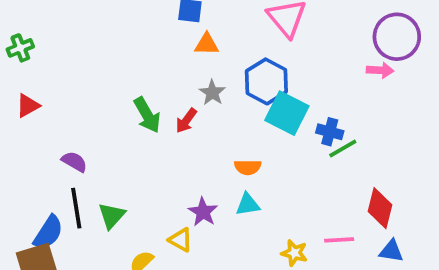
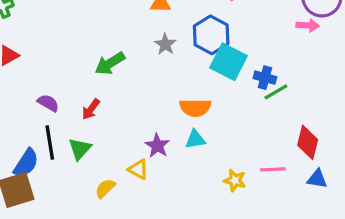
green arrow: (147, 115) -> (110, 63), turned 88
red arrow: (186, 121) -> (91, 109), moved
orange semicircle: (248, 167) -> (195, 108), size x1.4

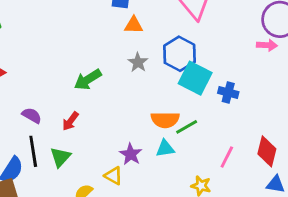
green line: (276, 92) -> (187, 127), moved
pink line: (273, 169) -> (227, 157), moved, turned -60

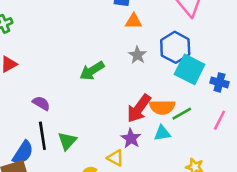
red arrow: (70, 121) -> (139, 108), moved, size x1.6
pink line: (227, 157) -> (219, 120), moved

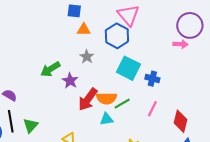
blue hexagon: (175, 47) -> (117, 36), moved
purple star: (131, 138) -> (70, 81), moved

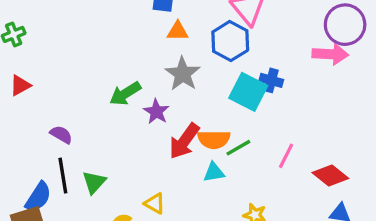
pink arrow: (180, 44) -> (330, 54), size x1.5
gray star: (87, 57) -> (183, 74), size x1.5
blue cross: (152, 79) -> (271, 80), moved
red diamond: (180, 121) -> (330, 176), turned -65

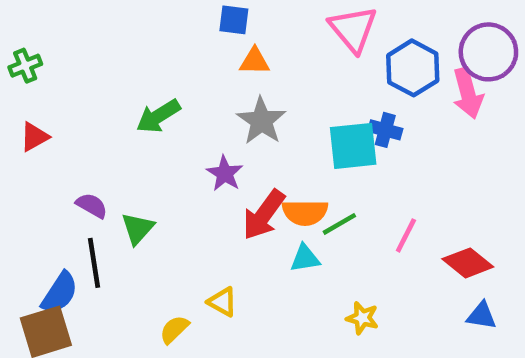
blue hexagon: (230, 41) -> (413, 68), moved
pink arrow: (330, 54) -> (468, 93), turned 72
cyan square: (248, 92) -> (353, 146), turned -33
green arrow: (125, 94) -> (158, 116), moved
green triangle: (94, 182) -> (138, 229), moved

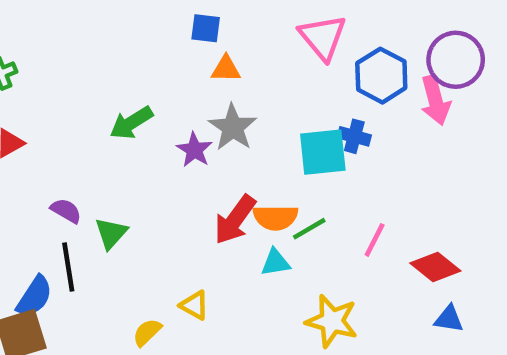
purple star: (225, 173) -> (194, 150), moved
yellow star: (362, 318) -> (332, 321), size x1.6

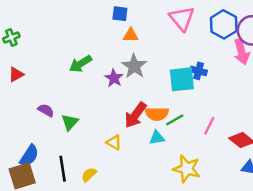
blue hexagon: (381, 76) -> (224, 24), moved
black line: (68, 267) -> (63, 169), moved
yellow triangle: (194, 305) -> (114, 142), moved

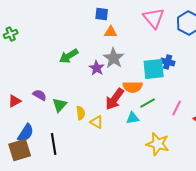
red triangle: (16, 74) -> (15, 101), moved
orange semicircle: (157, 114) -> (133, 87), moved
yellow semicircle: (89, 175) -> (81, 113), moved, turned 128

